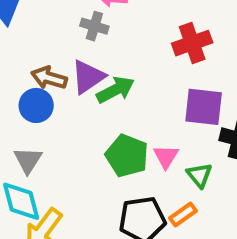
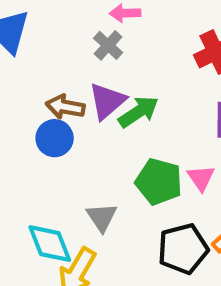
gray cross: (94, 26) -> (108, 45), turned 32
gray triangle: (28, 160) -> (102, 217), moved

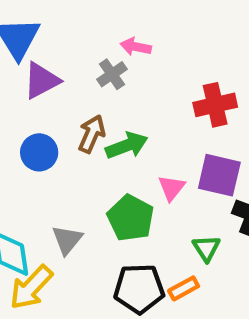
purple triangle: (107, 101) -> (41, 81), moved
brown arrow: (65, 107) -> (92, 134), moved, turned 90
pink triangle: (201, 178) -> (172, 188), moved

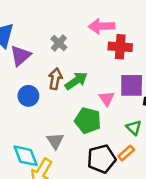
pink arrow: (136, 47) -> (102, 26), moved, size x1.5
red cross: (215, 105) -> (120, 47), turned 30

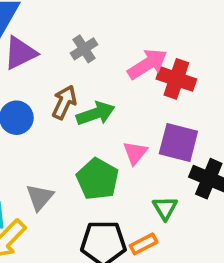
pink arrow: (102, 26) -> (147, 64), moved, turned 135

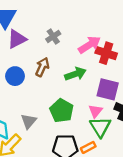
green arrow: (96, 114) -> (75, 74), moved
pink triangle: (135, 153) -> (95, 111), moved
green triangle: (165, 208) -> (100, 127), size x1.5

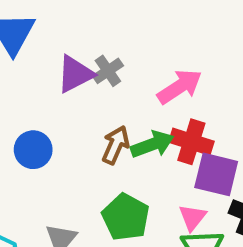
purple triangle: (17, 39) -> (75, 74), moved
red cross: (106, 53) -> (191, 142), moved
brown arrow: (42, 67) -> (116, 145), moved

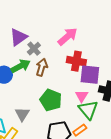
gray cross: (108, 71) -> (34, 49), moved
green arrow: (152, 144) -> (21, 66), moved

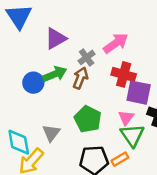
gray cross: (34, 49) -> (87, 57), moved

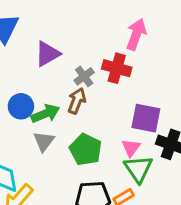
pink arrow: (116, 43) -> (136, 34), moved, turned -35
green arrow: (55, 74) -> (45, 114), moved
red cross: (124, 74) -> (117, 68), moved
gray triangle: (51, 133) -> (44, 141), moved

